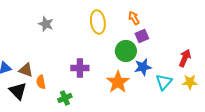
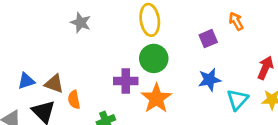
orange arrow: (134, 18) -> (236, 21), moved
green circle: (126, 51) -> (154, 58), moved
orange star: (118, 82) -> (156, 98), moved

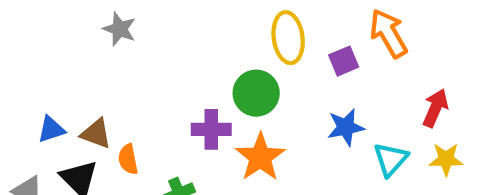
yellow ellipse: (150, 20) -> (288, 38), moved
orange arrow: (236, 21) -> (388, 33), size x1.6
gray star: (81, 23) -> (120, 29), moved

